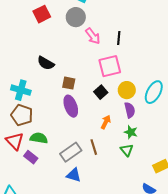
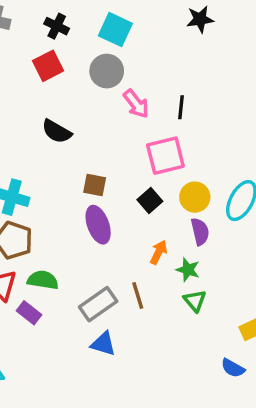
black semicircle: (46, 63) -> (57, 131), moved
green star: (131, 132) -> (188, 270), moved

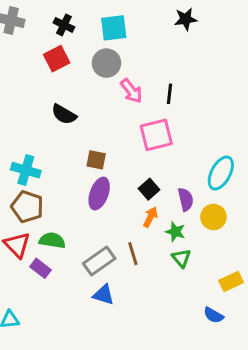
cyan square: (115, 30) -> (114, 28), turned -32
yellow circle: (195, 197) -> (213, 217), moved
black square: (150, 201) -> (149, 189), moved
purple ellipse: (98, 225) -> (99, 194), turned 40

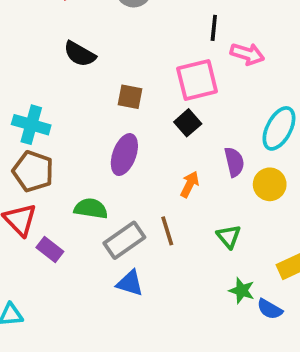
pink arrow: (131, 91) -> (247, 54), moved, turned -35
brown square: (96, 160) -> (130, 97), moved
black square: (149, 189) -> (188, 123), moved
green star: (175, 232) -> (242, 291), moved
green semicircle: (52, 240) -> (91, 209), moved

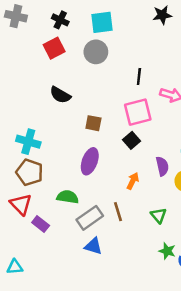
black line: (214, 28) -> (139, 76), moved

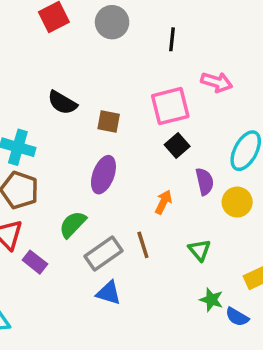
black line: (139, 76) -> (172, 39), moved
black semicircle: (60, 95) -> (62, 103), moved
black square: (132, 140) -> (177, 146), moved
green semicircle: (68, 197) -> (73, 224), turned -55

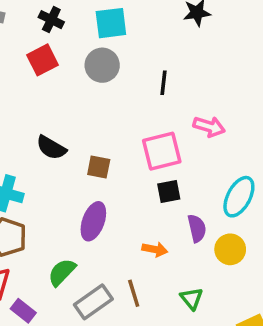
black square: (177, 146) -> (169, 191), turned 30
orange arrow: (163, 202) -> (155, 249), turned 75

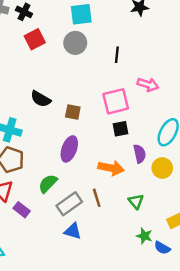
black cross: (51, 20) -> (24, 12), moved
orange arrow: (155, 249) -> (111, 168), size x1.5

